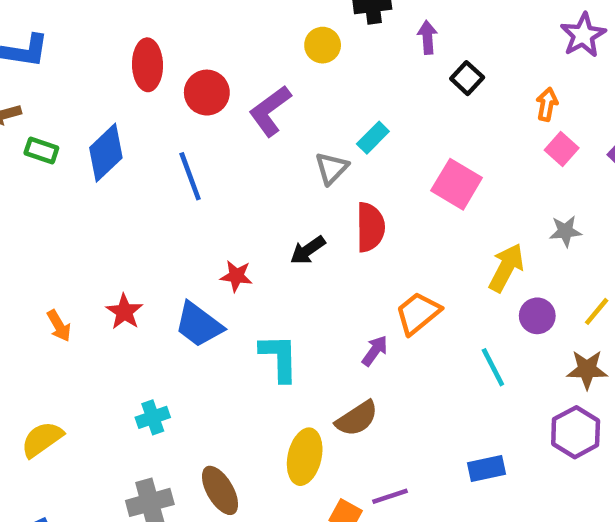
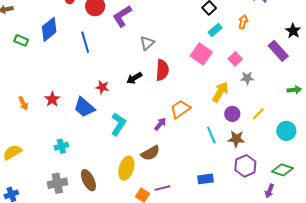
cyan rectangle: (373, 138) -> (215, 30), moved
pink square: (562, 149) -> (235, 59), moved
green rectangle: (41, 151) -> (21, 40), moved
cyan L-shape: (279, 358) -> (118, 124), turned 30
brown star: (587, 369) -> (236, 139), moved

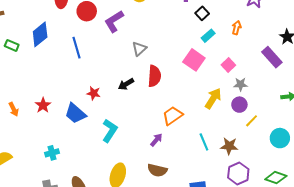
purple circle: (232, 114) -> (239, 105), moved
purple arrow: (160, 124) -> (156, 140), moved
brown semicircle: (150, 153) -> (157, 170), moved, turned 42

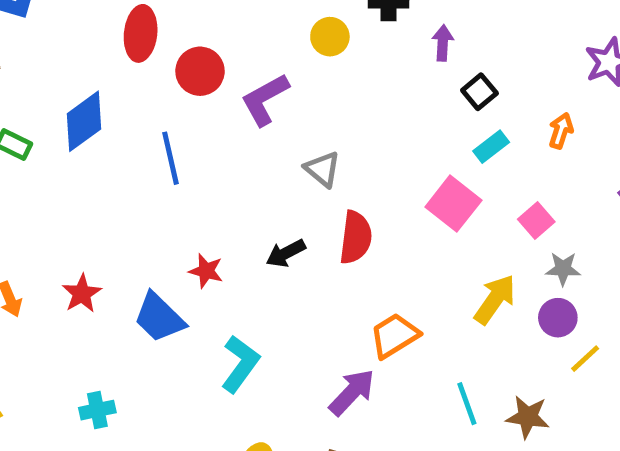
gray triangle: (139, 49) -> (323, 169), turned -42
purple arrow: (156, 140) -> (352, 392), size x1.5

